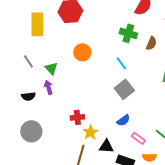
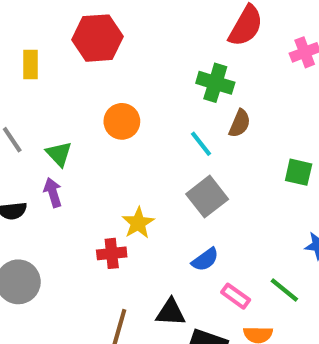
yellow rectangle: (37, 24) -> (30, 65), size x0.6
brown semicircle: (151, 43) -> (240, 123), moved
yellow star: (90, 132) -> (138, 223), moved

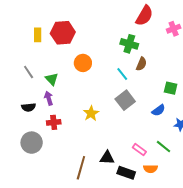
red hexagon: (97, 38) -> (63, 33), moved
red cross: (112, 253) -> (54, 122), moved
blue semicircle: (205, 260) -> (158, 110), moved

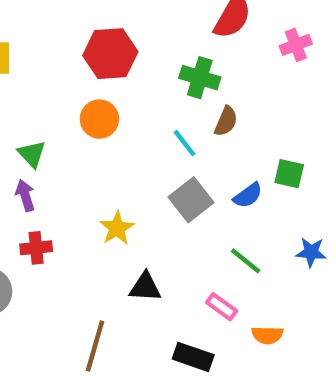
red hexagon: (63, 33) -> (110, 54), moved
blue semicircle: (158, 110) -> (248, 195), moved
green line: (164, 147) -> (246, 261), moved
black triangle: (107, 158) -> (145, 287), moved
orange semicircle: (150, 169) -> (267, 335), moved

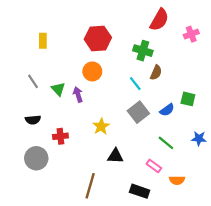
purple arrow: (25, 195) -> (78, 95), moved

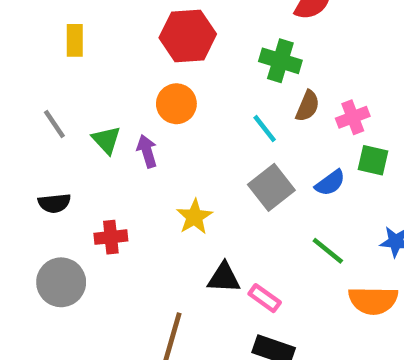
pink cross: (191, 34) -> (353, 117), moved
pink rectangle: (154, 166) -> (265, 298), moved
orange semicircle: (177, 180) -> (373, 300), moved, size x1.5

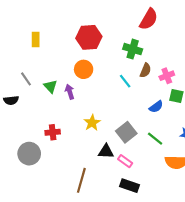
gray square: (271, 187) -> (126, 132), moved
black semicircle: (54, 203) -> (11, 100), moved

